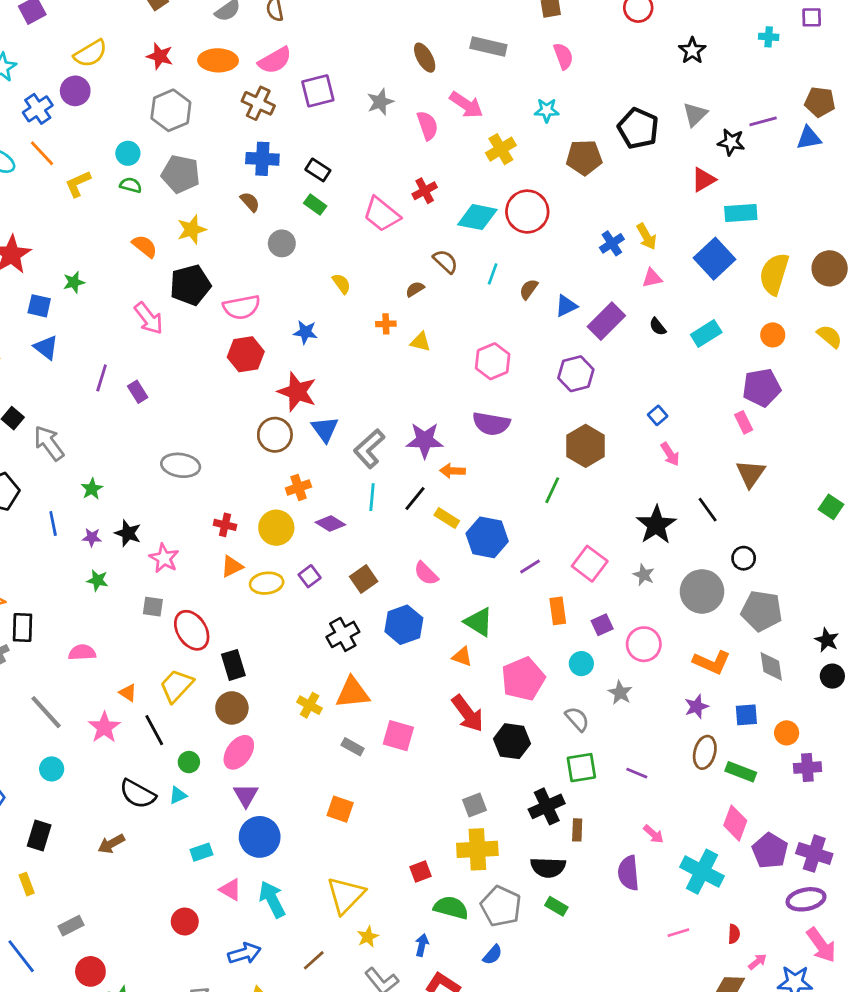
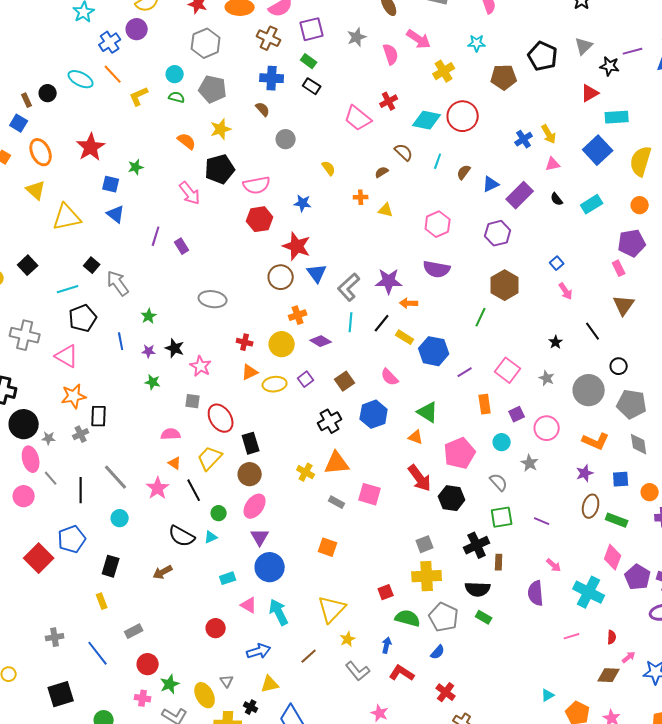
green rectangle: (315, 205) -> (309, 61), moved
black star: (656, 525) -> (556, 342), size x0.5
pink semicircle: (82, 652) -> (171, 434), moved

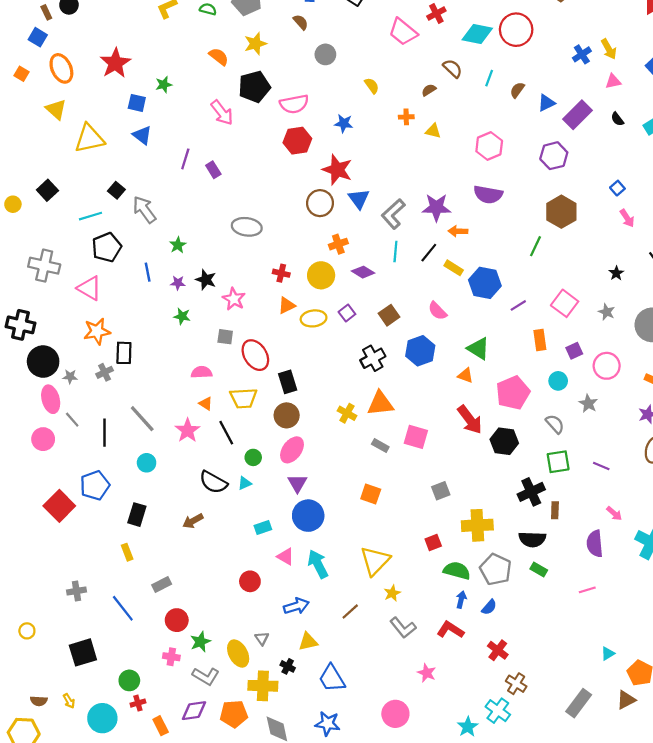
yellow trapezoid: (210, 458) -> (244, 398), turned -136
gray square: (425, 544) -> (441, 491), moved
pink line: (572, 636) -> (587, 590), moved
blue arrow: (387, 645) -> (461, 600), moved

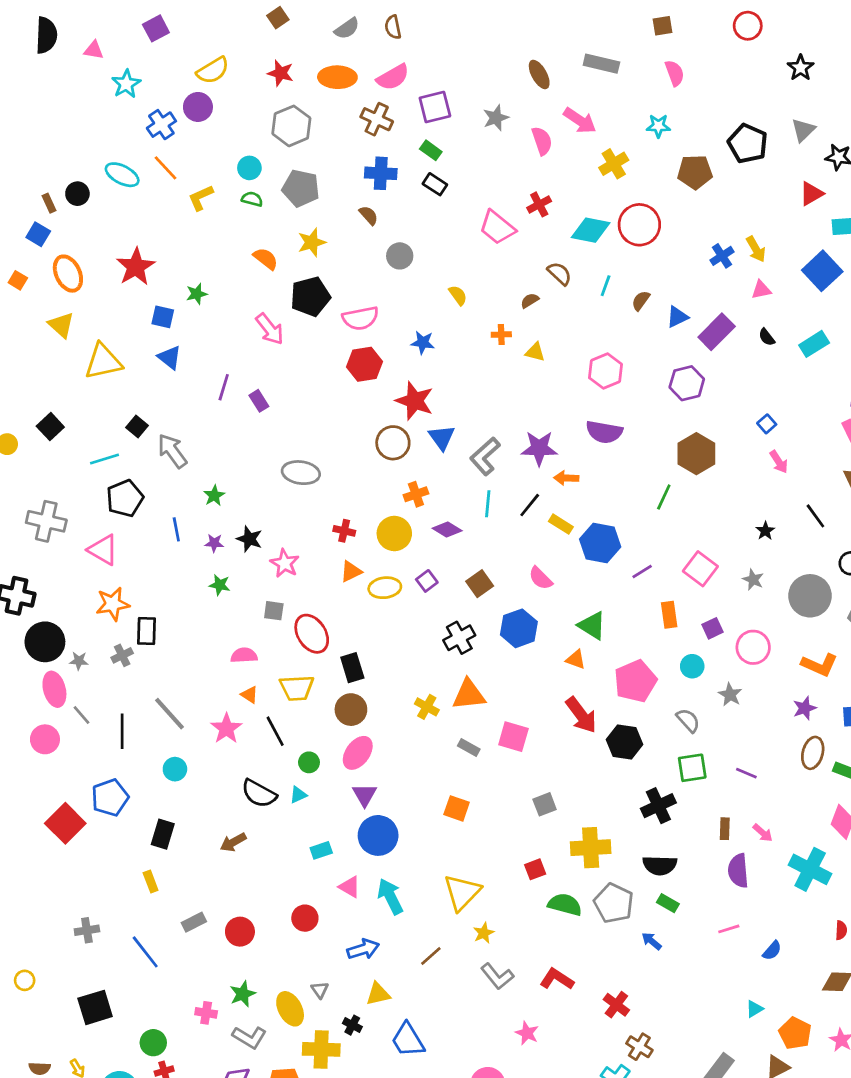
brown rectangle: (555, 510) -> (725, 829), moved
blue arrow: (461, 600) -> (652, 941), moved, turned -63
blue semicircle: (489, 607) -> (772, 951), moved
red circle: (177, 620) -> (240, 932), moved

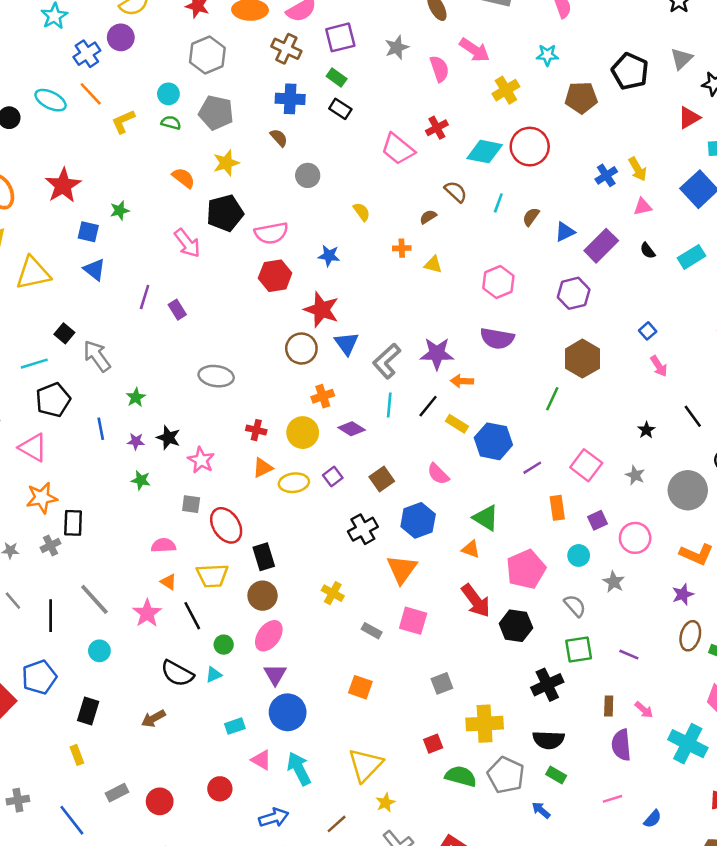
orange triangle: (469, 695) -> (402, 569), moved, turned -48

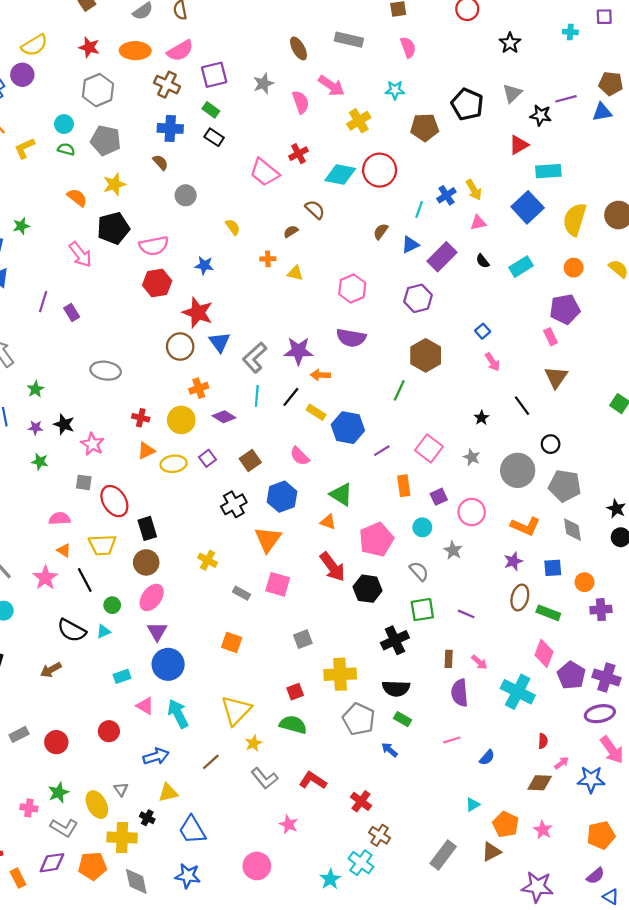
cyan line: (498, 203) -> (419, 210), moved
green semicircle: (461, 776) -> (293, 725), moved

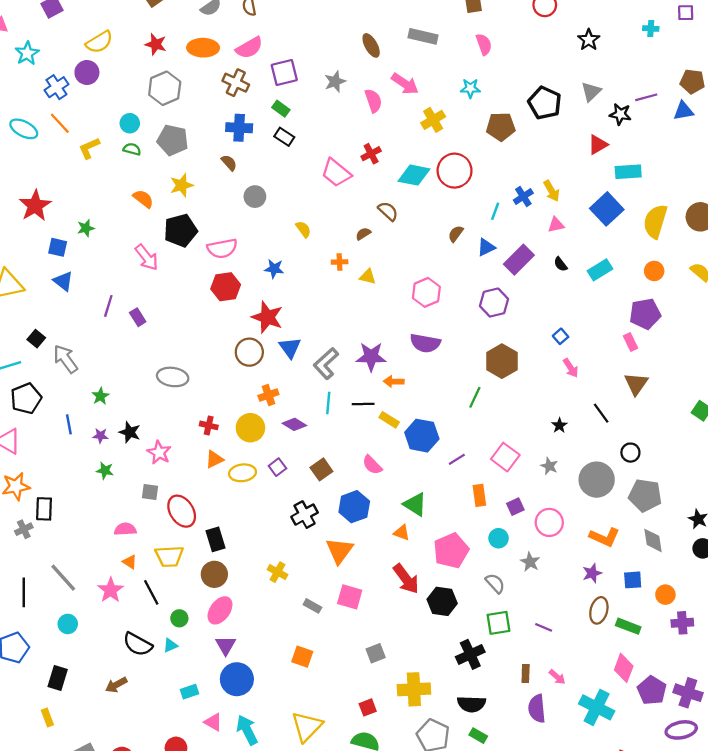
black line: (291, 397) -> (363, 404), turned 50

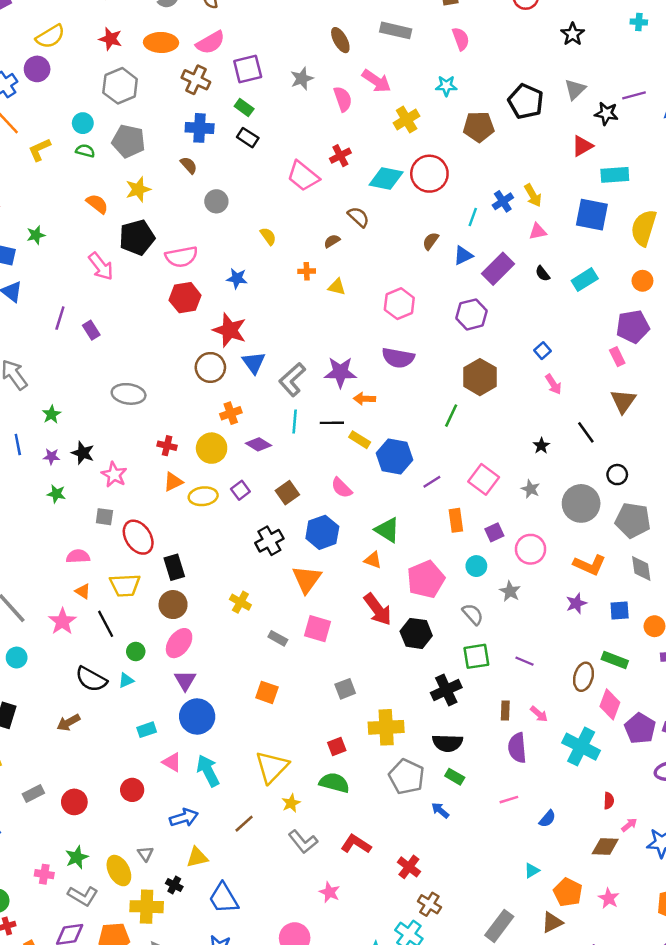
blue square: (607, 209) -> (592, 215), turned -36
brown ellipse: (599, 610) -> (583, 677), moved

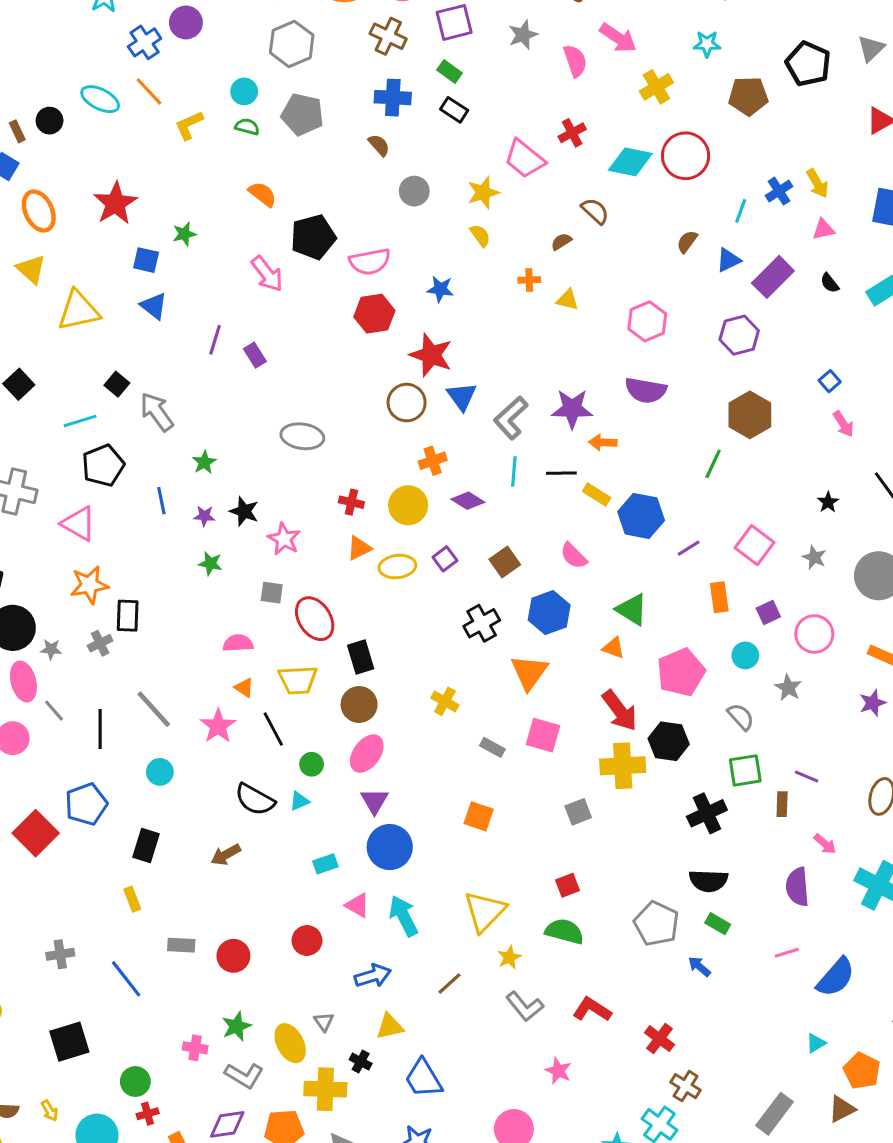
yellow star: (138, 189) -> (483, 193), moved
brown rectangle: (505, 710) -> (782, 804), moved
yellow cross: (386, 727) -> (623, 766), moved
gray rectangle: (33, 794) -> (181, 945), turned 30
blue semicircle: (547, 819) -> (836, 977), size x1.8

